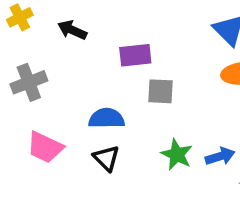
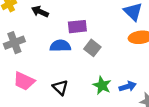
gray square: (161, 91) -> (92, 48), turned 35
blue semicircle: (106, 118) -> (60, 46), moved

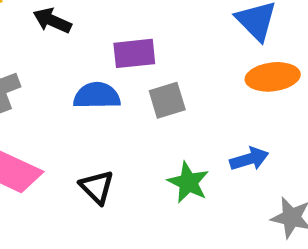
gray square: (92, 48) -> (167, 100), turned 35
blue arrow: (128, 86) -> (249, 159), moved

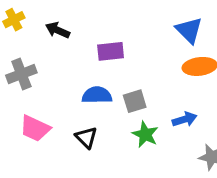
blue semicircle: (97, 96) -> (97, 95), moved
gray square: (167, 100) -> (135, 101), moved

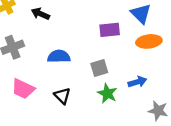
purple rectangle: (111, 51) -> (110, 30), moved
blue semicircle: (97, 95) -> (59, 56), moved

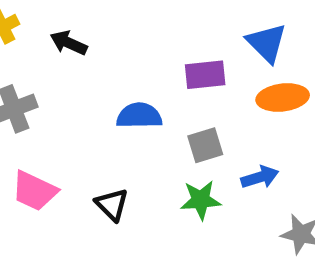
blue semicircle: (59, 56) -> (139, 116), moved
gray square: (99, 68) -> (205, 145), moved
green star: (107, 93) -> (201, 200), turned -30

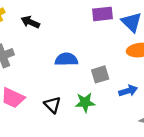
purple rectangle: (205, 75) -> (102, 14), moved
green star: (201, 200) -> (85, 102), moved

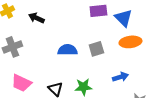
gray square: (100, 74) -> (96, 49), moved

